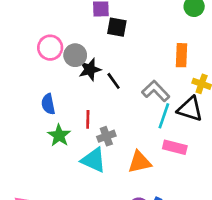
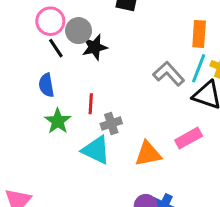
black line: (114, 81) -> (56, 48), moved
cyan line: (164, 116) -> (199, 68), moved
pink rectangle: (175, 147) -> (189, 138), turned -45

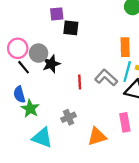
red line: (91, 104) -> (80, 82), moved
green star: (58, 121) -> (30, 109), moved
pink rectangle: (189, 138) -> (125, 122), turned -66
cyan triangle: (96, 150) -> (42, 138), moved

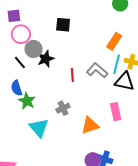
purple square: (57, 14) -> (14, 16), moved
orange rectangle: (125, 47) -> (114, 41), turned 36
pink circle: (18, 48) -> (21, 34), moved
cyan triangle: (42, 138) -> (39, 128), turned 30

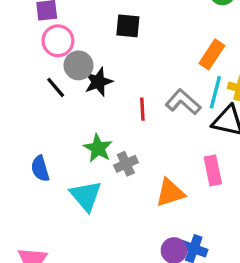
blue semicircle: (17, 88) -> (40, 169), moved
green star: (27, 101) -> (98, 148), moved

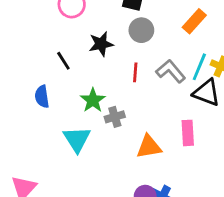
orange rectangle: (212, 54) -> (194, 21), moved
gray circle: (78, 65) -> (141, 30), moved
black line: (56, 87) -> (63, 61), moved
blue semicircle: (40, 169) -> (42, 97), moved

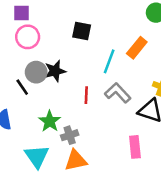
gray circle: (141, 30) -> (36, 72), moved
cyan line: (199, 67) -> (109, 61), moved
orange triangle: (149, 147) -> (76, 160), moved

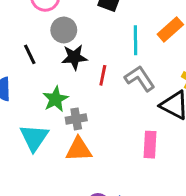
cyan line: (109, 61) -> (136, 40), turned -30
black star: (55, 71) -> (74, 57), moved
gray circle: (36, 72) -> (64, 30), moved

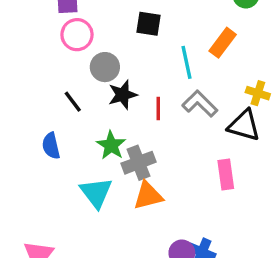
gray cross: (76, 119) -> (138, 163), size x1.4

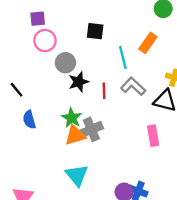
black line: (73, 102) -> (17, 90), moved
cyan triangle: (96, 193) -> (77, 175), moved
orange triangle: (148, 196) -> (75, 135), moved

